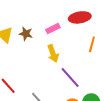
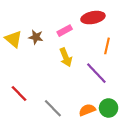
purple line: (70, 77) -> (96, 73), moved

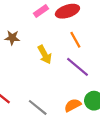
pink rectangle: (65, 31) -> (41, 11), moved
orange line: (107, 46) -> (75, 40), moved, turned -35

